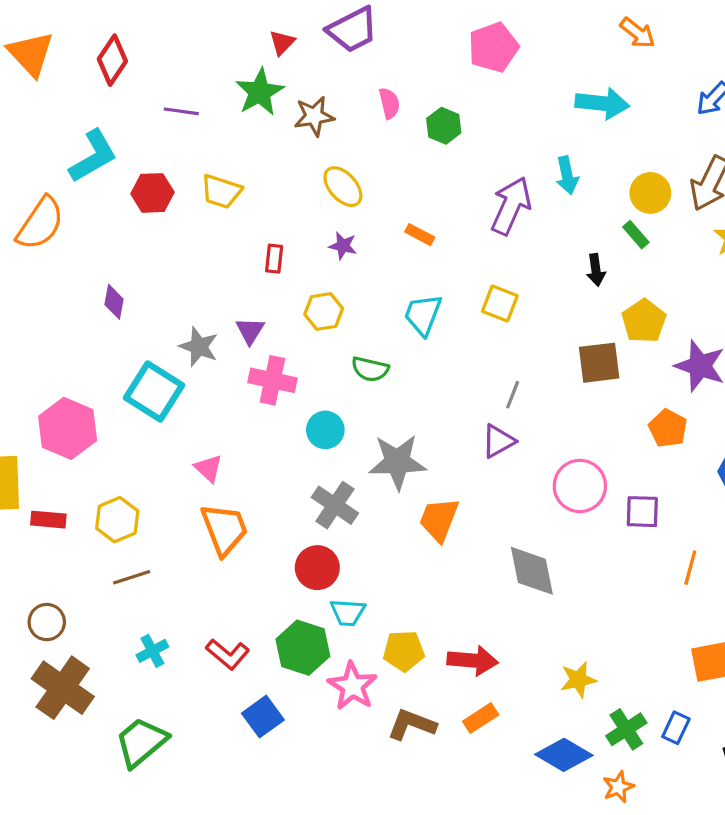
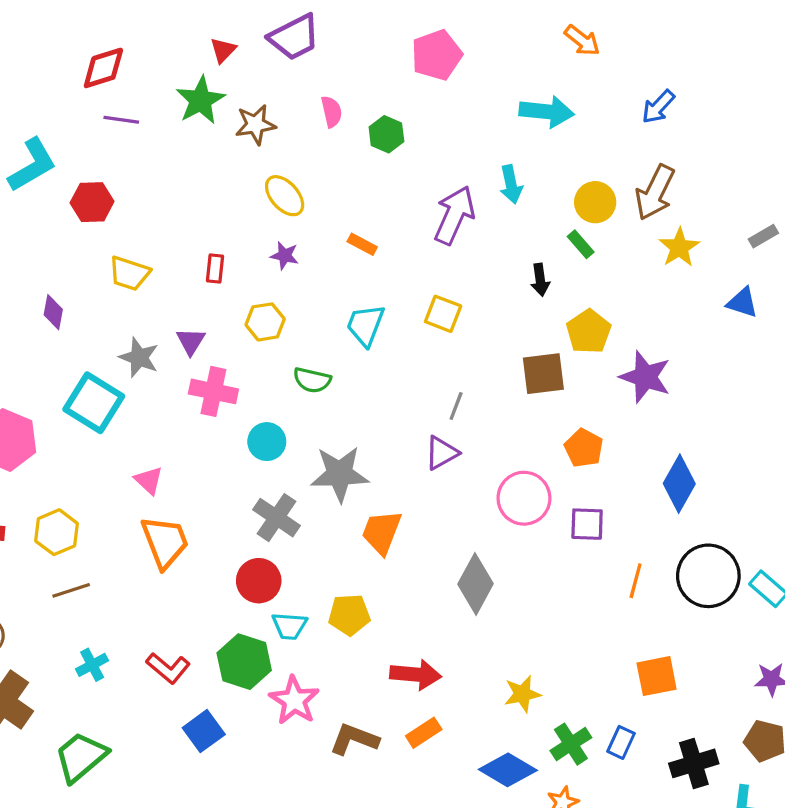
red diamond: (112, 60) -> (103, 68), moved, turned 39
yellow trapezoid: (221, 191) -> (129, 273), moved
orange pentagon: (668, 428) -> (584, 448), moved
gray diamond: (532, 571) -> (475, 584), turned 40
yellow pentagon: (404, 651) -> (349, 615), moved

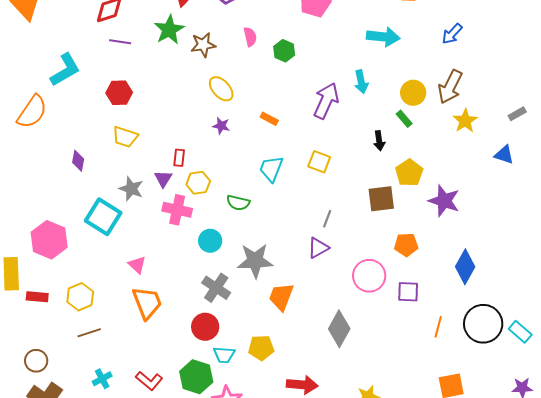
red hexagon: (92, 202) -> (119, 93), moved
red rectangle: (215, 269) -> (179, 158), moved
yellow hexagon: (265, 322) -> (198, 183), moved
orange pentagon: (584, 448) -> (406, 245), turned -30

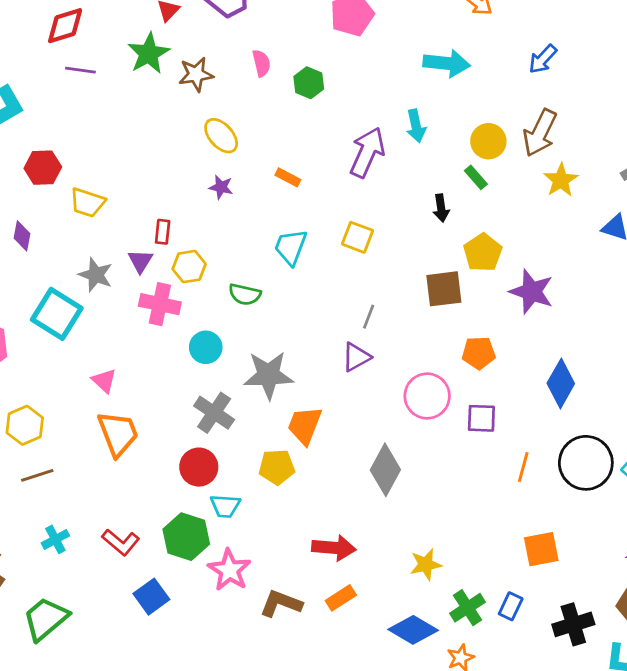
red hexagon: (119, 93) -> (43, 168), moved
yellow pentagon: (261, 348) -> (277, 467), moved

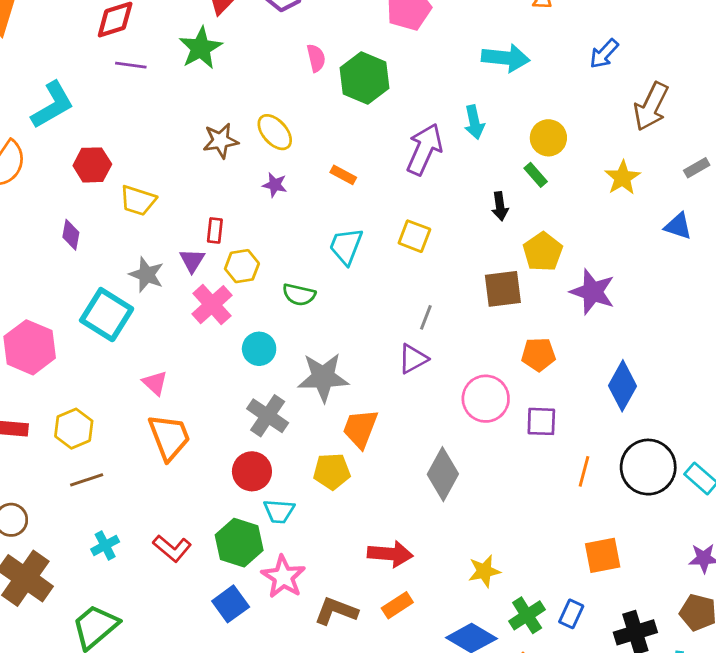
brown star: (196, 74) -> (221, 141), moved
green hexagon: (309, 83) -> (365, 78), size x1.6
brown arrow: (540, 133) -> (651, 106), moved
pink cross: (160, 304) -> (212, 305), turned 36
blue square: (151, 597) -> (231, 604), moved

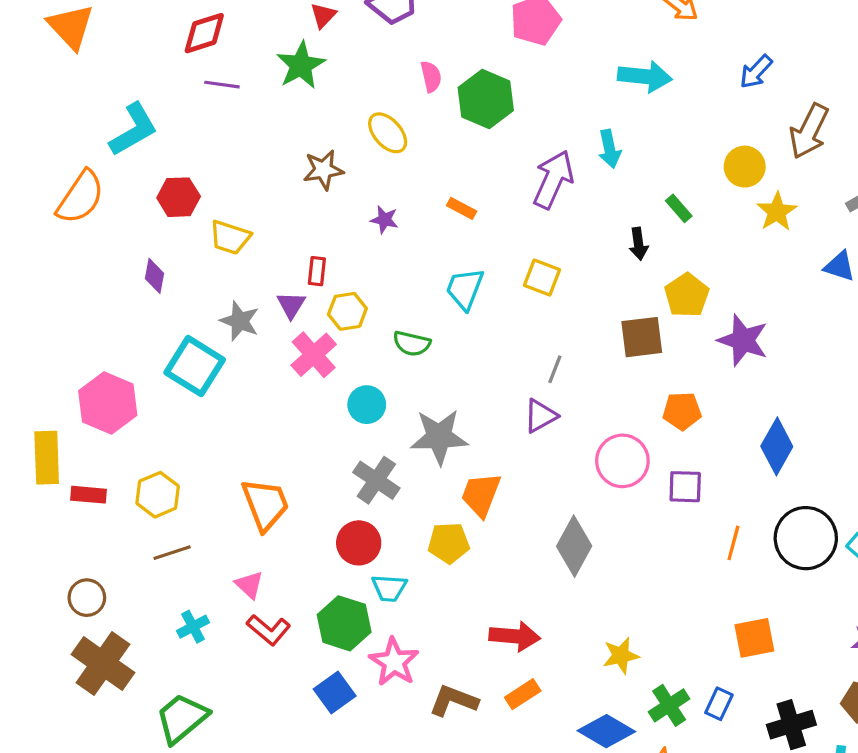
yellow ellipse: (275, 132) -> (388, 133), moved
yellow circle: (548, 138) -> (745, 167), moved
pink triangle: (155, 383) -> (249, 585), moved

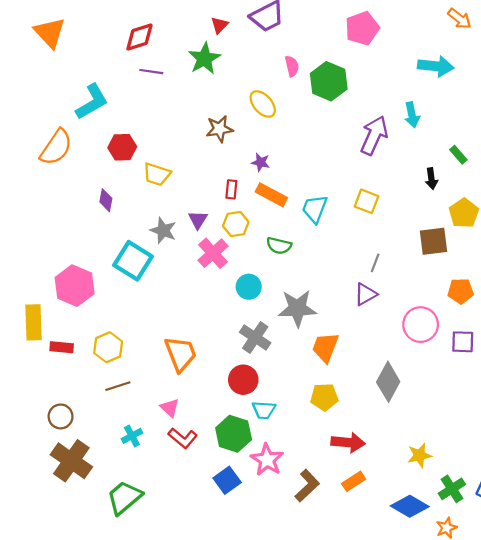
orange rectangle: (462, 208) -> (271, 195), moved, size x1.6
red rectangle: (317, 271) -> (231, 189), moved
yellow pentagon: (449, 543) -> (324, 397), moved
brown L-shape: (454, 701) -> (307, 486), turned 116

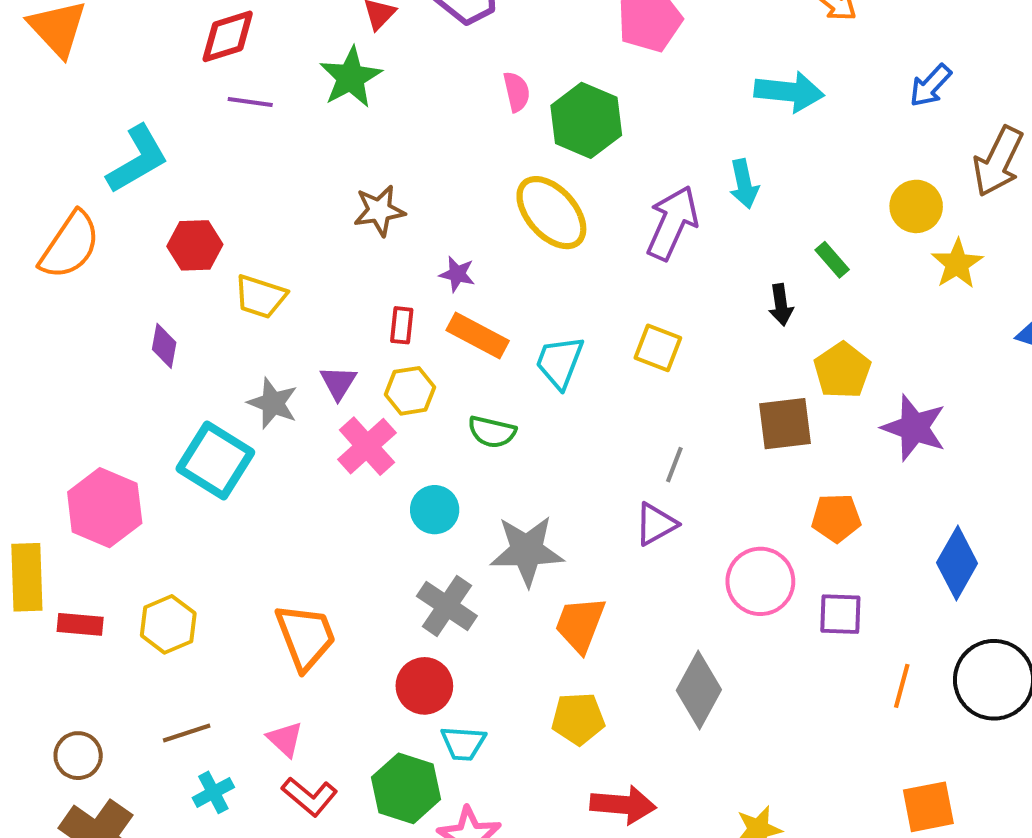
yellow ellipse: (263, 104) -> (551, 213), moved, size x1.4
brown line: (118, 386) -> (187, 733), moved

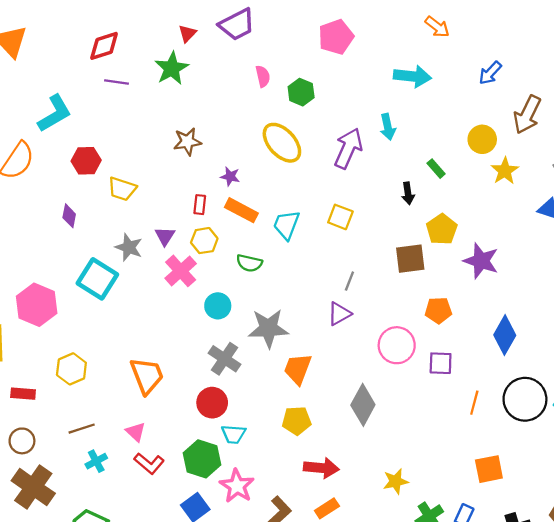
green hexagon: (586, 120) -> (301, 92), size x0.7
red rectangle: (80, 624) -> (23, 394), moved

